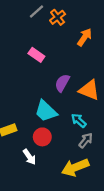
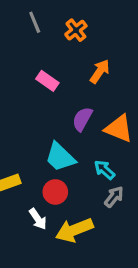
gray line: (36, 11) -> (35, 22), moved, turned -70
orange arrow: (85, 37) -> (100, 71), moved
yellow arrow: (75, 167) -> (74, 230), moved

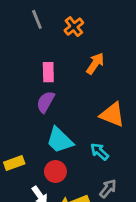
pink rectangle: (47, 81) -> (48, 72), turned 54
purple semicircle: (82, 119) -> (45, 102), moved
gray arrow: (114, 197) -> (108, 189), moved

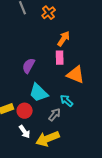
pink rectangle: (48, 72) -> (60, 58), moved
red circle: (55, 172) -> (25, 111), moved
gray arrow: (108, 189) -> (55, 115), moved

